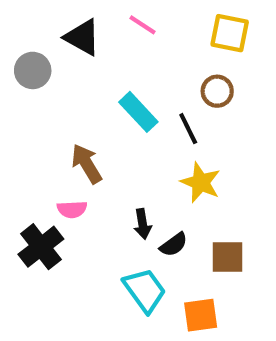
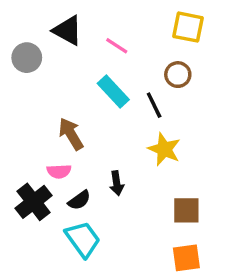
pink line: (143, 25) -> (117, 46), moved
black semicircle: (174, 245) -> (79, 200), moved
cyan trapezoid: (145, 290) -> (83, 239), moved
orange square: (201, 315) -> (186, 258), moved

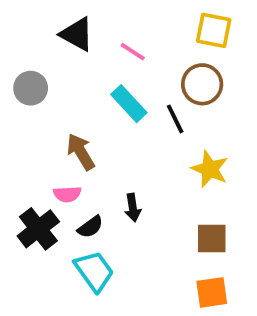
gray circle: (27, 58) -> (31, 88), moved
brown circle: (178, 75) -> (202, 84), size x1.4
yellow star: (164, 149) -> (210, 169), moved

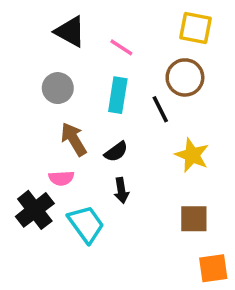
gray circle: (31, 88) -> (58, 88), moved
cyan rectangle: (129, 104) -> (118, 95), turned 52
black semicircle: (90, 227) -> (116, 152), moved
cyan trapezoid: (94, 271) -> (86, 224), moved
orange square: (212, 292) -> (213, 268), moved

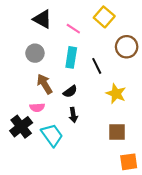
yellow square: (196, 28) -> (104, 17), moved, turned 30
brown circle: (185, 77) -> (127, 47), moved

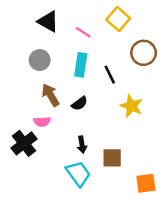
black arrow: (73, 115) -> (82, 145), moved
brown square: (117, 132) -> (112, 158), moved
cyan trapezoid: (52, 135) -> (78, 174), moved

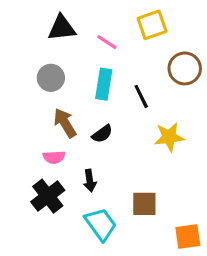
yellow square: (118, 19) -> (152, 25), turned 30
black triangle: (48, 21) -> (62, 28), turned -35
yellow star: (131, 106) -> (169, 137), turned -30
black cross: (24, 143) -> (48, 196), moved
black arrow: (82, 145) -> (90, 181), moved

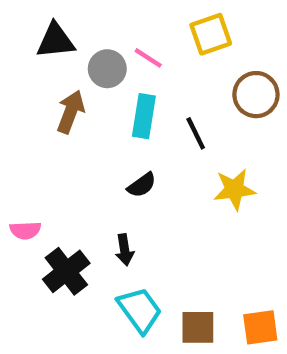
black triangle: (62, 28) -> (56, 41), moved
gray circle: (51, 78) -> (107, 69), moved
brown arrow: (65, 123) -> (71, 112), moved, turned 52
pink semicircle: (54, 157) -> (25, 230), moved
brown square: (144, 204) -> (198, 327), moved

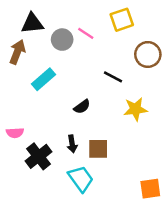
brown arrow: (71, 112) -> (17, 52), moved
cyan rectangle: (144, 116) -> (43, 79), moved, turned 40
black line: (196, 133) -> (113, 77), turned -36
brown square: (198, 327) -> (98, 149), moved

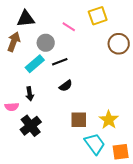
gray circle: (62, 40) -> (46, 43), moved
black line: (113, 77) -> (60, 62), moved, turned -49
yellow star: (135, 109) -> (109, 120), moved, turned -30
black arrow: (72, 144) -> (30, 94), moved
cyan trapezoid: (81, 179) -> (95, 144), moved

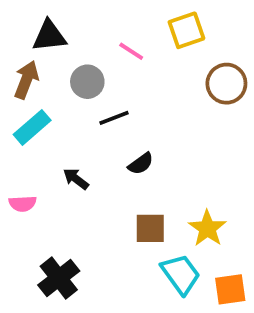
cyan rectangle: (35, 64) -> (32, 127), moved
black semicircle: (66, 86) -> (141, 164), moved
black arrow: (30, 94) -> (76, 179), moved, turned 136
black cross: (31, 126) -> (59, 278), moved

